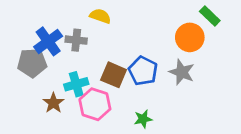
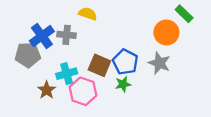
green star: (143, 119) -> (123, 84), moved

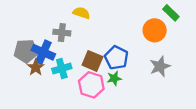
blue cross: (42, 36) -> (43, 52), moved, turned -30
gray star: (159, 63) -> (160, 66), moved, turned 30
brown star: (47, 90) -> (36, 67), moved
pink hexagon: (83, 91) -> (91, 85), moved

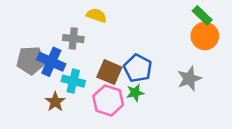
orange circle: (155, 30) -> (205, 36), moved
brown star: (36, 67) -> (55, 102), moved
cyan cross: (62, 69) -> (73, 81), turned 30

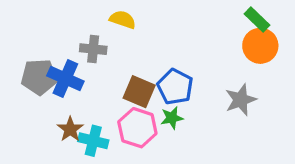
cyan cross: (73, 81) -> (93, 141), moved

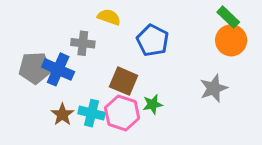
blue pentagon: (175, 87) -> (153, 40), moved
cyan cross: (93, 141) -> (92, 113), moved

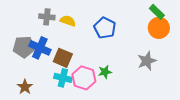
yellow semicircle: (109, 17) -> (68, 21), moved
gray cross: (83, 43) -> (47, 17), moved
brown square: (124, 81) -> (63, 58), moved
brown star: (62, 114) -> (25, 87), moved

